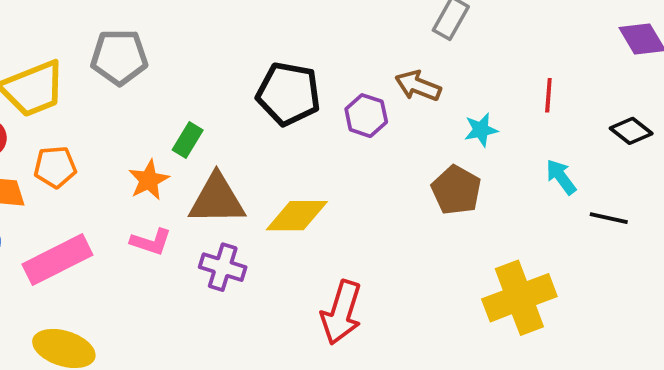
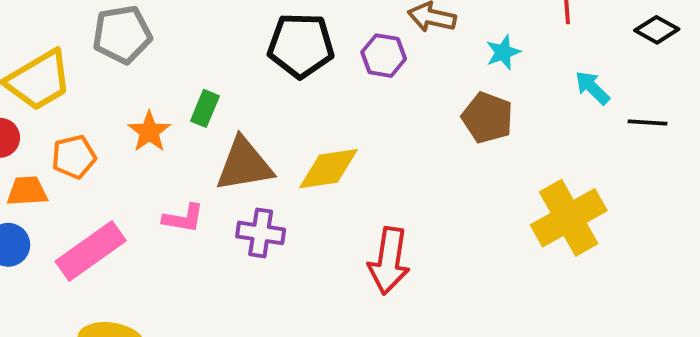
orange star: (149, 180) -> (149, 132), moved

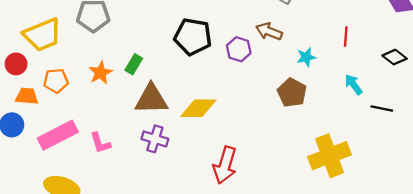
pink L-shape: (183, 218) -> (100, 143), moved, turned 55

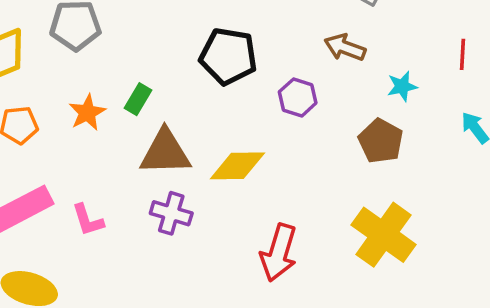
purple hexagon: (239, 49) -> (298, 97), moved
yellow cross: (330, 156) -> (384, 235), moved, turned -33

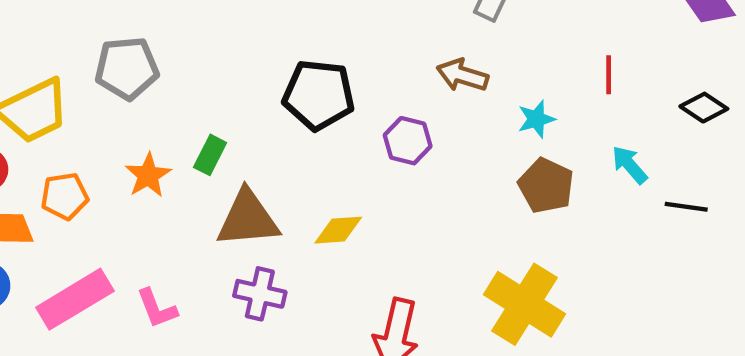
brown pentagon: (381, 141) -> (546, 186), moved
yellow diamond: (237, 166) -> (338, 230), size x0.7

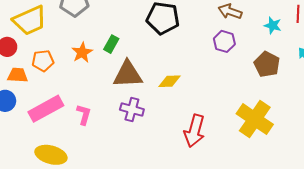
cyan star: (536, 119) -> (273, 25), moved, turned 30
purple hexagon: (408, 141) -> (224, 41), moved
pink L-shape: (157, 309) -> (84, 114), turned -145

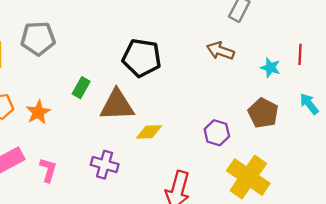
purple hexagon: (224, 41) -> (217, 133), moved
orange star: (82, 52) -> (38, 112), moved
brown triangle: (128, 74) -> (117, 105), moved

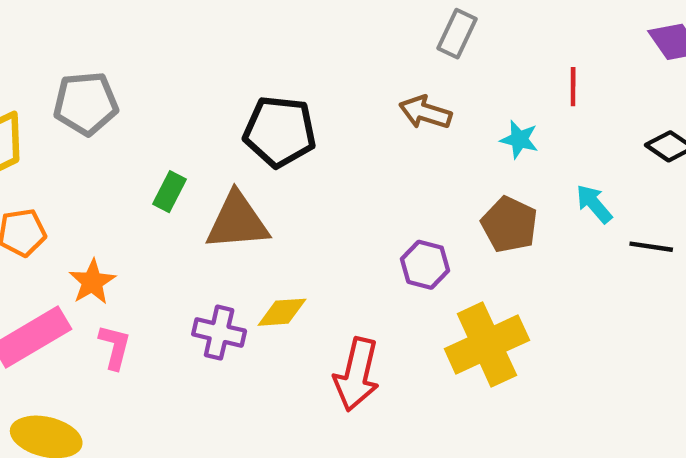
red line: (300, 54) -> (573, 87), moved
orange star: (38, 112) -> (92, 282), moved
yellow diamond: (149, 132) -> (282, 312), moved
yellow cross: (248, 177) -> (487, 344), turned 33

